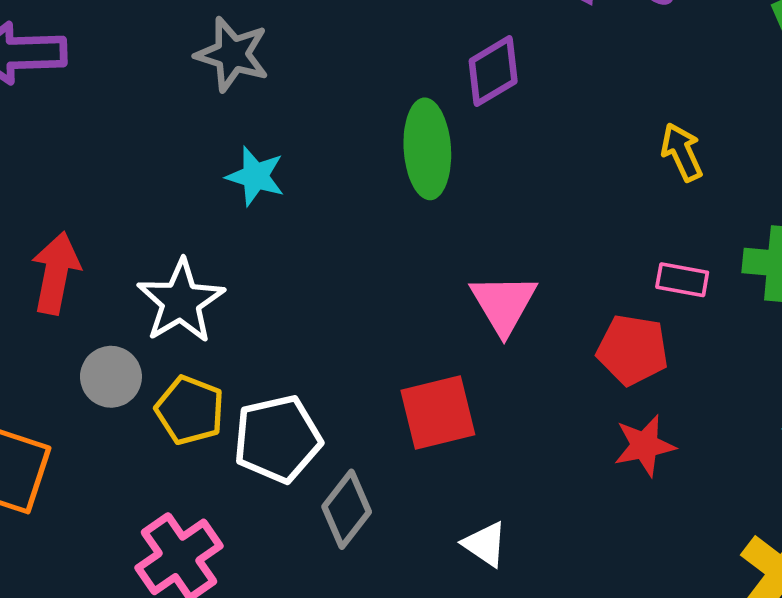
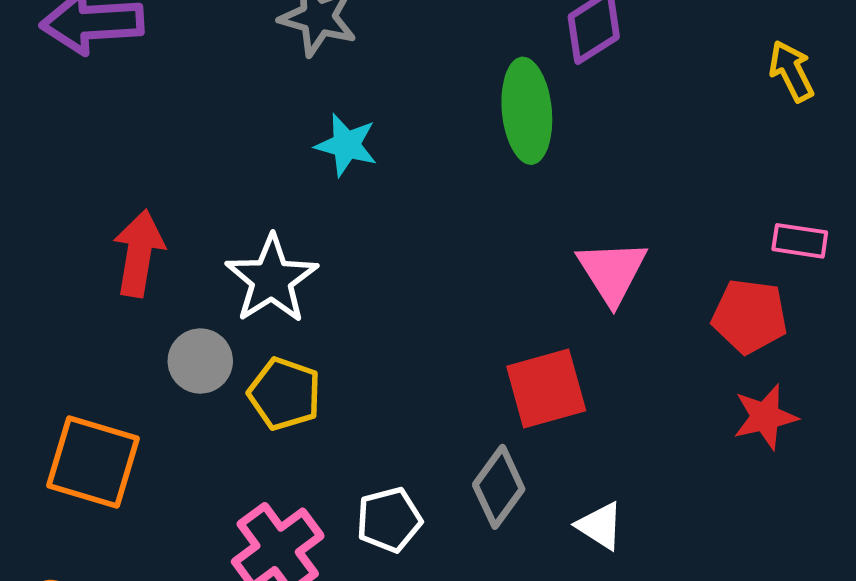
yellow arrow: (682, 152) -> (791, 71), moved
white pentagon: (277, 439) -> (389, 520), moved, size x0.7
gray diamond: (347, 509) -> (499, 487), moved

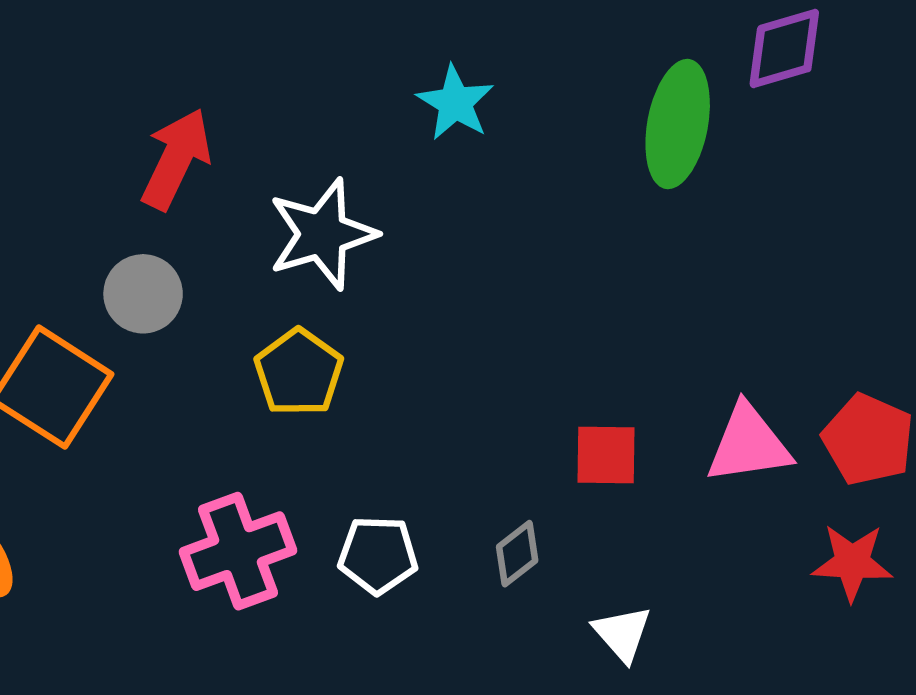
pink triangle: (612, 272) -> (748, 444), moved, turned 38
gray circle: (200, 361) -> (143, 294), moved
red square: (546, 389) -> (606, 455), size x0.7
gray diamond: (499, 487) -> (517, 554), size x0.7

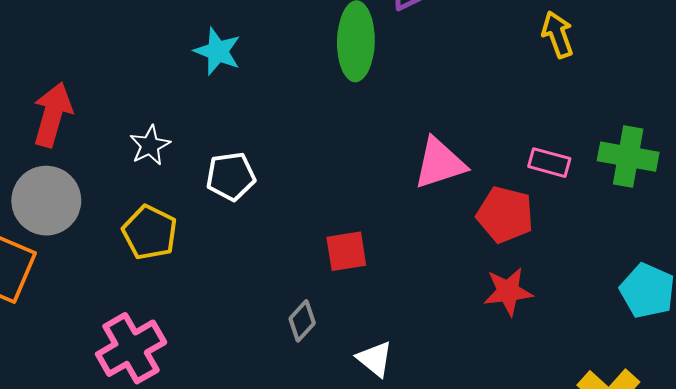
white star: (322, 234) -> (150, 145), size x0.6
gray circle: (143, 294) -> (46, 201), size x1.4
pink triangle: (748, 444) -> (440, 163), moved
white pentagon: (378, 555) -> (231, 176), moved

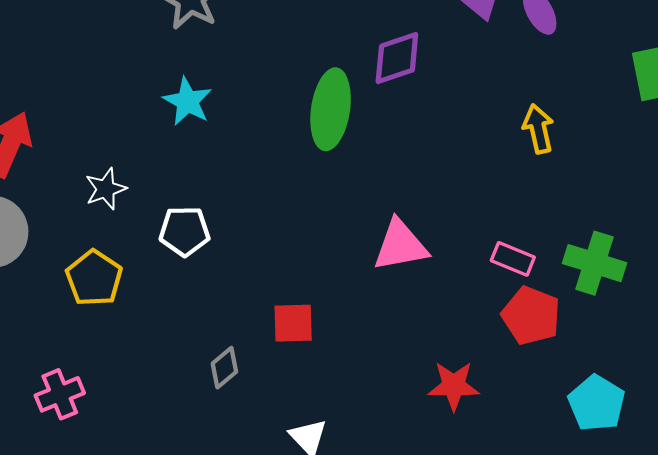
red pentagon: (505, 215) -> (531, 316), moved
gray diamond: (302, 321) -> (224, 368), moved
pink cross: (131, 348) -> (60, 394), size x0.7

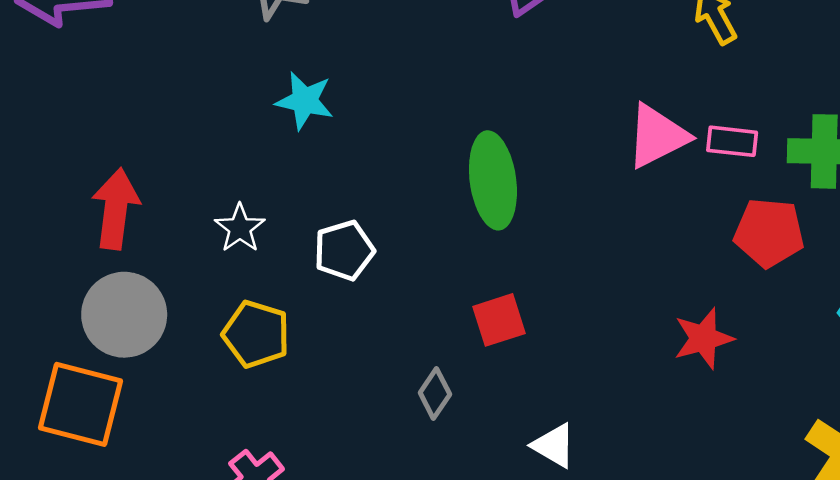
green ellipse: (331, 109) -> (493, 180), moved
pink triangle: (400, 245) -> (657, 136), moved
pink rectangle: (513, 259) -> (732, 141), moved

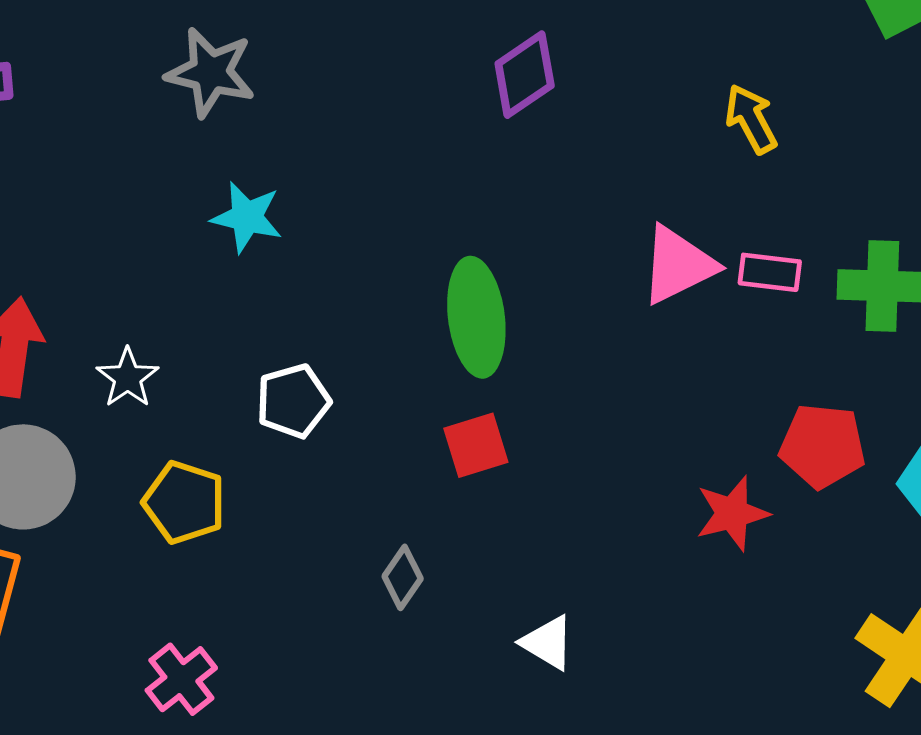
white star: (240, 228) -> (128, 378), moved
red pentagon: (769, 233) -> (822, 446), moved
red square: (499, 320) -> (476, 445), moved

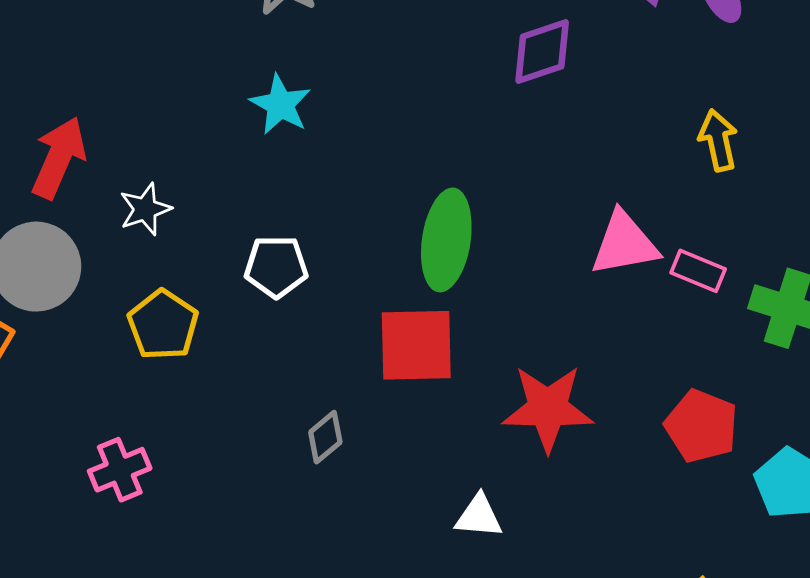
red square: (476, 445) -> (416, 345), size x1.5
red star: (732, 513) -> (548, 408), moved, size x1.4
white triangle: (548, 643) -> (479, 516), moved, turned -42

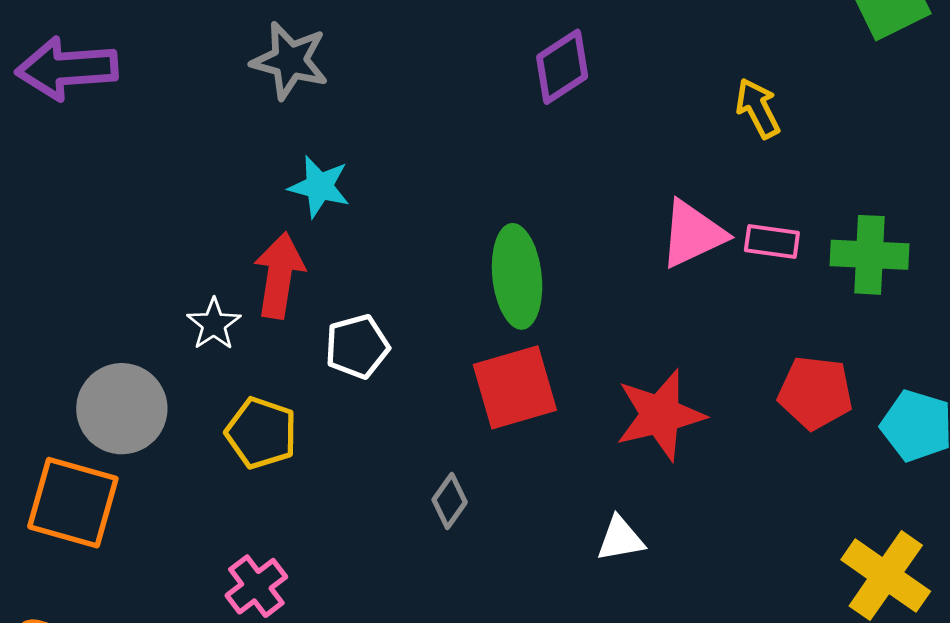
red arrow: (59, 158) -> (279, 275), moved

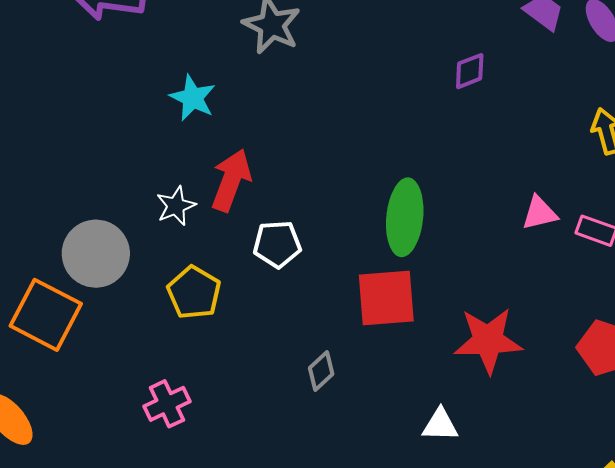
purple diamond: (562, 67) -> (470, 71), size x0.7
cyan star: (319, 187) -> (193, 98), moved
pink triangle: (693, 234) -> (539, 213), size x0.7

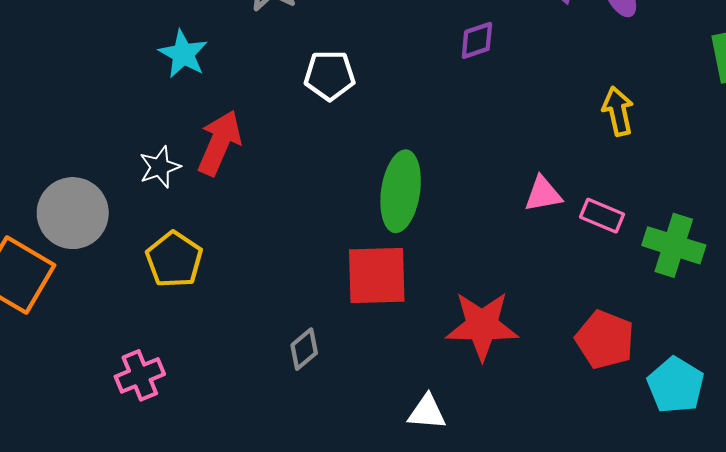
white pentagon: (277, 244) -> (330, 75), moved

